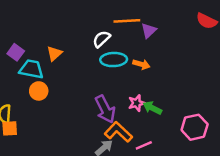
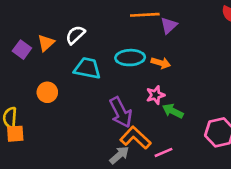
white semicircle: (102, 39) -> (75, 35), moved
orange triangle: (54, 54) -> (46, 43), moved
cyan trapezoid: (31, 69) -> (87, 68), moved
pink star: (137, 103) -> (155, 95), moved

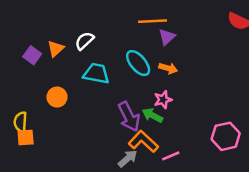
purple triangle: (169, 26) -> (167, 37), moved
cyan ellipse: (130, 58) -> (138, 63), turned 52
green arrow: (173, 111) -> (152, 115), moved

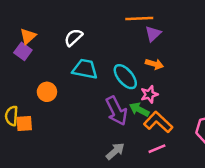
orange triangle: (56, 49) -> (28, 36), moved
cyan ellipse: (138, 63) -> (125, 77), moved
orange square: (26, 138) -> (24, 123), moved
orange L-shape: (143, 141) -> (158, 122), moved

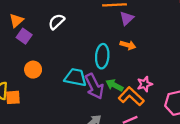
purple square: (23, 51) -> (24, 36), moved
cyan trapezoid: (85, 69) -> (75, 77), moved
cyan ellipse: (125, 77) -> (102, 56), turned 45
pink star: (149, 94) -> (145, 84), moved

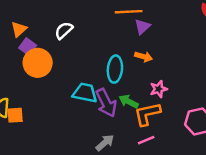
orange circle: (33, 70) -> (38, 63), moved, size x1.5
pink star: (145, 84) -> (159, 89), moved
orange L-shape: (131, 96) -> (147, 114), turned -55

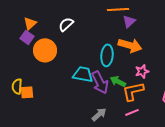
purple square: (28, 47) -> (27, 37), moved
orange arrow: (144, 57) -> (130, 45), size x1.6

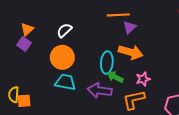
orange circle: (45, 50) -> (62, 57), moved
cyan trapezoid: (83, 74) -> (65, 82), moved
green arrow: (118, 81) -> (115, 77), moved
purple arrow: (100, 82) -> (100, 90), turned 125

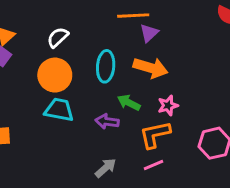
cyan ellipse: (107, 62) -> (106, 66), moved
purple arrow: (100, 90) -> (107, 121), size x0.7

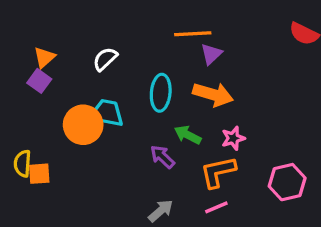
orange circle: (55, 75) -> (83, 125), moved
cyan trapezoid: (59, 110) -> (107, 113), moved
purple arrow: (107, 121) -> (162, 157), turned 35

